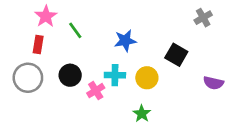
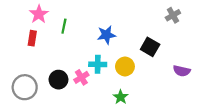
green line: (75, 30) -> (64, 26), turned 48
black circle: (70, 75) -> (58, 80), moved
gray circle: (28, 78) -> (25, 87), moved

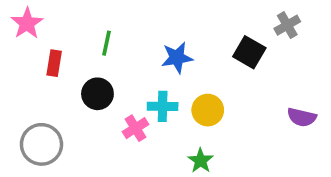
pink star: (39, 14) -> (27, 23), moved
black square: (150, 47) -> (249, 52), moved
black circle: (58, 80) -> (97, 94), moved

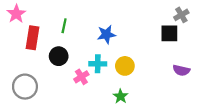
gray cross: (287, 25) -> (181, 15), moved
black square: (249, 52) -> (169, 33), moved, turned -30
red rectangle: (54, 63) -> (33, 38), size x1.5

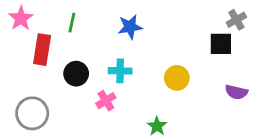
green line: (64, 26) -> (72, 23), moved
blue star: (106, 34) -> (130, 27), moved
cyan cross: (98, 64) -> (120, 71), moved
yellow circle: (125, 66) -> (177, 78), moved

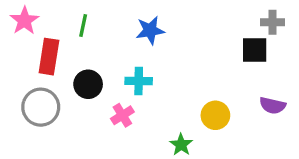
gray cross: (236, 20) -> (273, 22), turned 30
yellow circle: (177, 78) -> (215, 115), moved
gray circle: (32, 113) -> (41, 107), moved

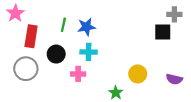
green line: (83, 26) -> (63, 25), moved
blue star: (150, 30) -> (86, 27), moved
purple semicircle: (273, 105) -> (174, 79), moved
pink cross: (122, 115) -> (78, 74), turned 32

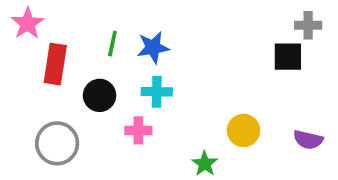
gray circle: (26, 69) -> (57, 143), moved

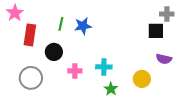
cyan cross: (157, 92) -> (104, 67), moved
yellow circle: (244, 130) -> (142, 79), moved
purple semicircle: (308, 140) -> (164, 59), moved

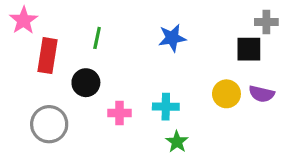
blue star: (83, 26) -> (172, 38), moved
yellow circle: (142, 79) -> (226, 94), moved

